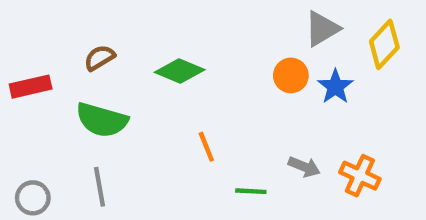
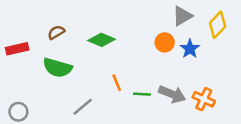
gray arrow: (304, 167) -> (172, 94), size x1.5
gray line: (100, 187) -> (83, 107), moved, turned 60
green line: (251, 191) -> (142, 94), moved

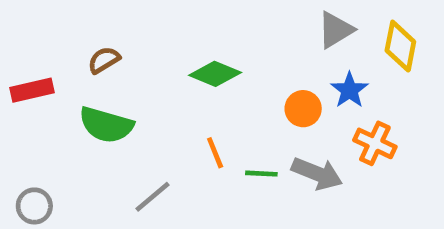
yellow diamond: (218, 25) -> (400, 46), turned -32
green diamond: (102, 40) -> (215, 74), moved
orange circle: (165, 42) -> (303, 109), moved
orange cross: (204, 99) -> (375, 143), moved

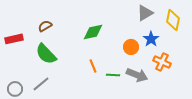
green diamond: (215, 74) -> (93, 32), turned -35
green semicircle: (106, 125) -> (46, 54), turned 30
gray line: (152, 197) -> (41, 84), moved

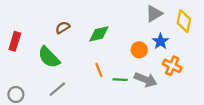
brown semicircle: (45, 26) -> (63, 27), moved
red rectangle: (14, 39) -> (15, 41), turned -60
gray line: (41, 84) -> (57, 89), moved

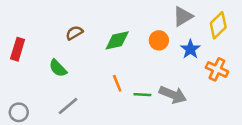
yellow diamond: (184, 21) -> (218, 25), turned 35
orange circle: (139, 50) -> (159, 40), moved
green semicircle: (49, 57) -> (58, 68), size x0.7
orange cross: (172, 66) -> (217, 69), moved

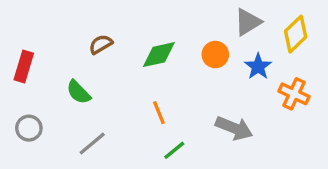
green line: (142, 95) -> (174, 150), moved, turned -42
gray circle: (19, 112) -> (29, 128), moved

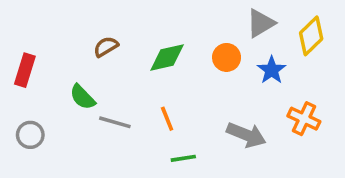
orange cross: (294, 94) -> (304, 119), moved
gray line: (92, 143) -> (115, 122), moved, turned 56
green line: (174, 150) -> (183, 158), turned 30

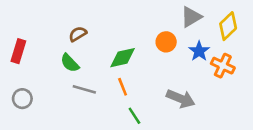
green diamond: (167, 57) -> (123, 58), moved
green semicircle: (82, 97) -> (70, 63), moved
orange cross: (304, 119) -> (223, 66), moved
green line: (183, 158) -> (134, 116), turned 66

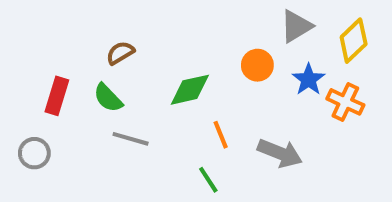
red rectangle: (18, 51) -> (57, 96), moved
orange line: (123, 87) -> (221, 135), moved

